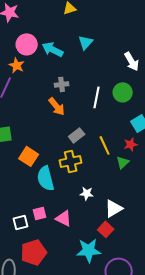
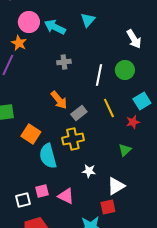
orange arrow: (57, 106) -> (59, 100), moved
yellow line: (105, 145) -> (109, 108), moved
green triangle: (123, 162) -> (125, 150), moved
red square: (106, 229) -> (108, 207), turned 35

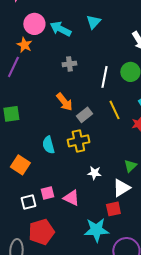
orange square: (31, 134) -> (20, 165), moved
green triangle: (125, 150) -> (130, 166), moved
cyan semicircle: (48, 156) -> (48, 145), moved, size x0.7

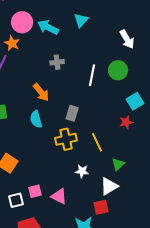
orange arrow: (64, 102) -> (41, 92), moved
yellow line: (114, 110) -> (97, 142), moved
gray rectangle: (84, 115) -> (72, 113), turned -35
cyan semicircle: (48, 145) -> (36, 119), moved

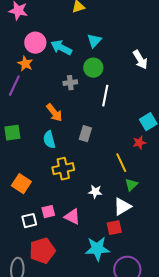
green circle: (118, 70) -> (93, 68), moved
yellow cross: (66, 139) -> (63, 169), moved
yellow line: (97, 142) -> (121, 163), moved

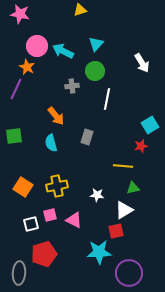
yellow line: (121, 163) -> (123, 166), turned -60
yellow cross: (63, 169) -> (57, 186), moved
green triangle: (131, 185) -> (133, 188), turned 32

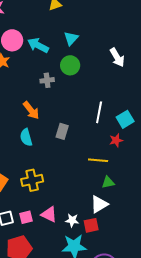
white line: (107, 99) -> (99, 112), moved
white star: (97, 195) -> (72, 220), moved
pink square: (50, 215) -> (26, 217), moved

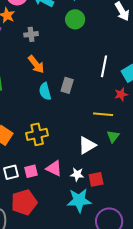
gray cross: (47, 80) -> (31, 34), moved
cyan semicircle: (26, 137) -> (45, 91), moved
green triangle: (108, 182) -> (113, 136), turned -40
white triangle: (99, 204) -> (87, 145), moved

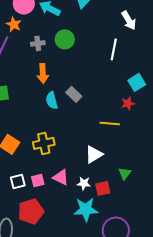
green circle: (75, 19) -> (65, 39), moved
orange arrow: (36, 64) -> (43, 73), turned 36
white line: (104, 66) -> (114, 49), moved
gray rectangle: (67, 85) -> (74, 94), turned -63
green triangle: (113, 136) -> (125, 173), moved

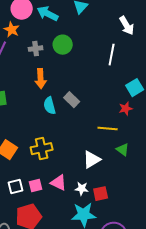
green triangle: (125, 173) -> (123, 150), moved, turned -32

